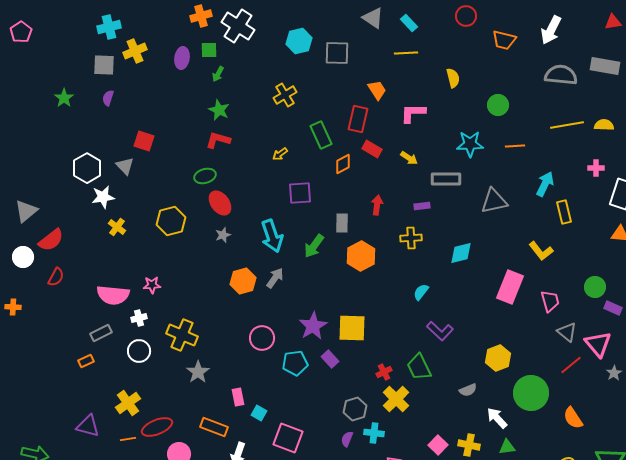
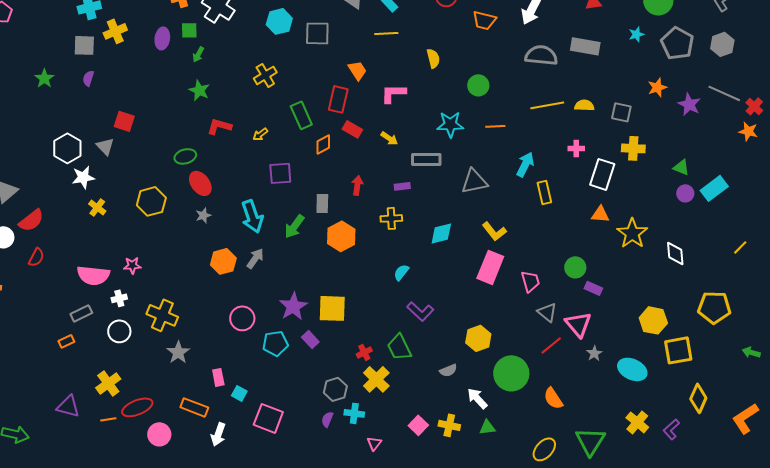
red L-shape: (218, 140) -> (219, 126), moved
yellow L-shape: (541, 251) -> (494, 231), moved

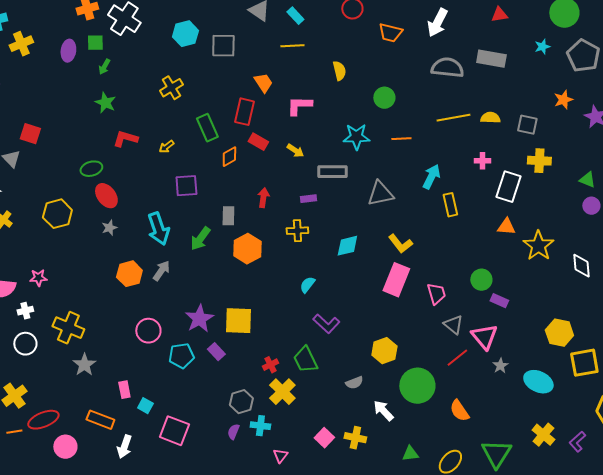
green triangle: (487, 427) -> (410, 454), moved

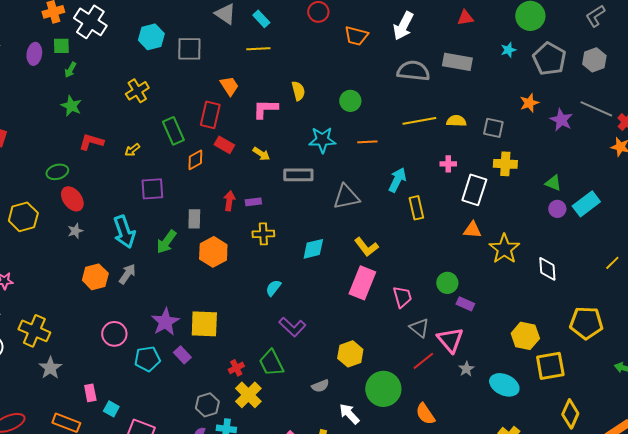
yellow semicircle: (339, 71) -> (298, 91), moved
purple rectangle: (308, 199) -> (253, 202), moved

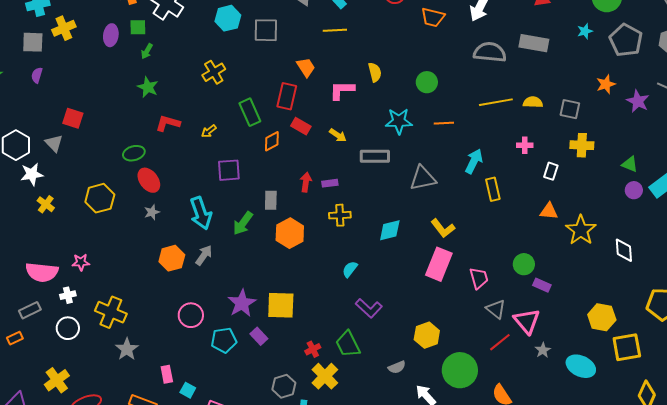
white rectangle: (474, 190) -> (551, 171), size x0.6

